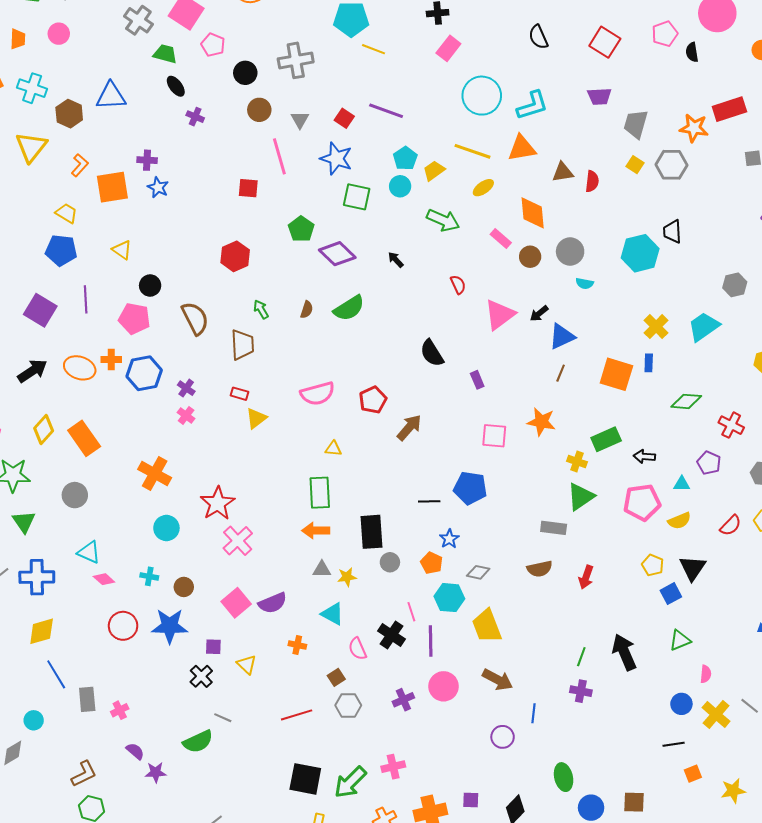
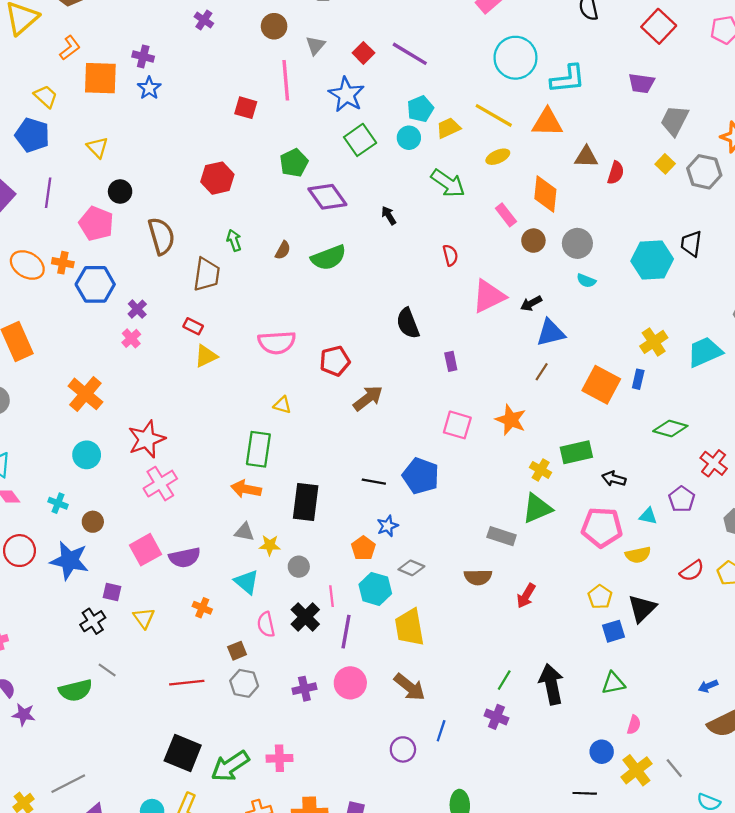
green square: (357, 197) -> (360, 140), turned 32
gray circle: (390, 562) -> (299, 567), moved

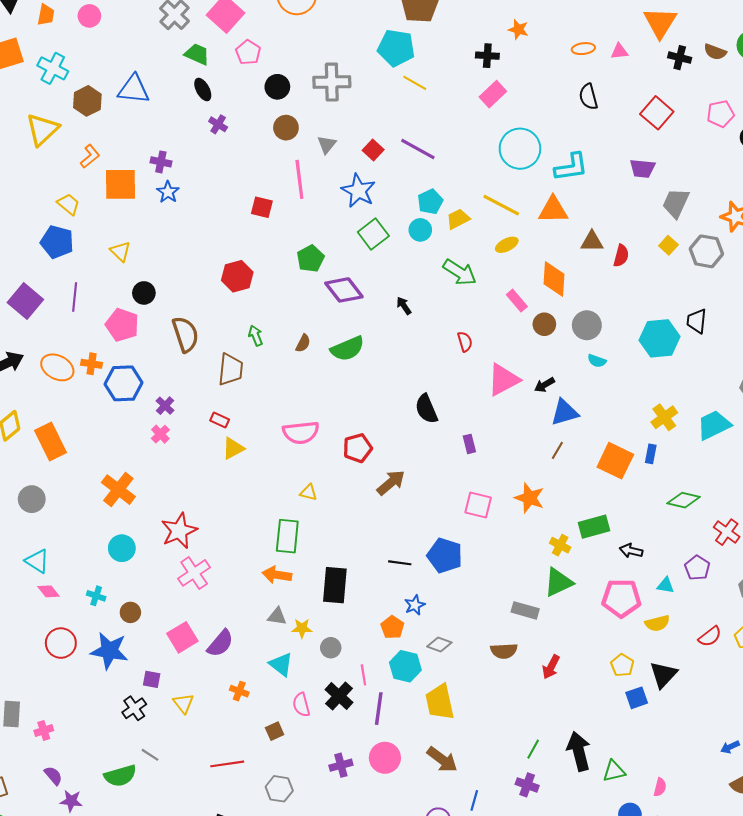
purple semicircle: (185, 558) -> (220, 643), turned -36
gray hexagon: (244, 683) -> (279, 789), moved
green triangle: (613, 683) -> (614, 771), moved

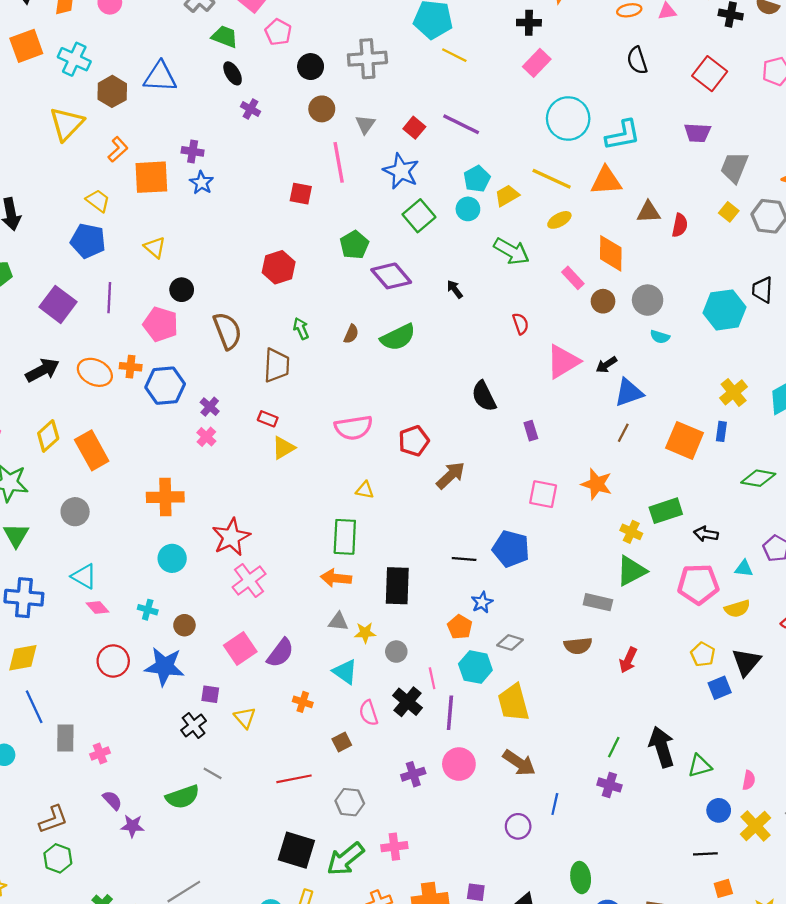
orange cross: (118, 490) -> (165, 497), turned -36

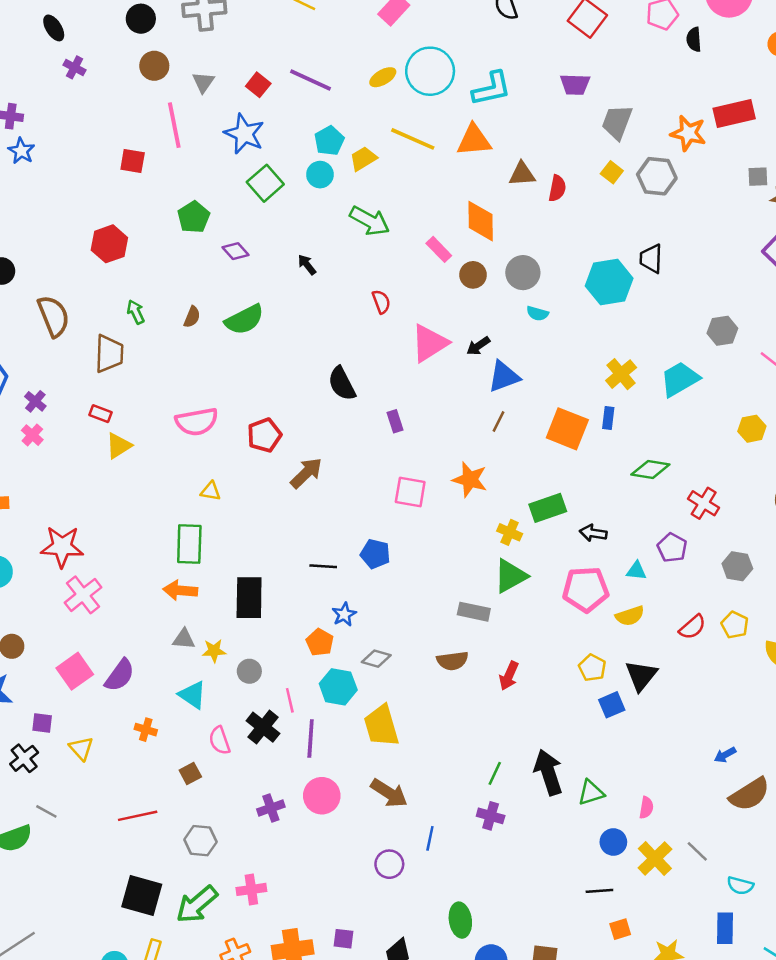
yellow ellipse: (559, 220) -> (383, 77), moved
purple diamond: (391, 276) -> (236, 251), size x0.6
red star: (231, 537) -> (62, 547), turned 30
blue pentagon: (511, 549) -> (375, 554), size x0.7

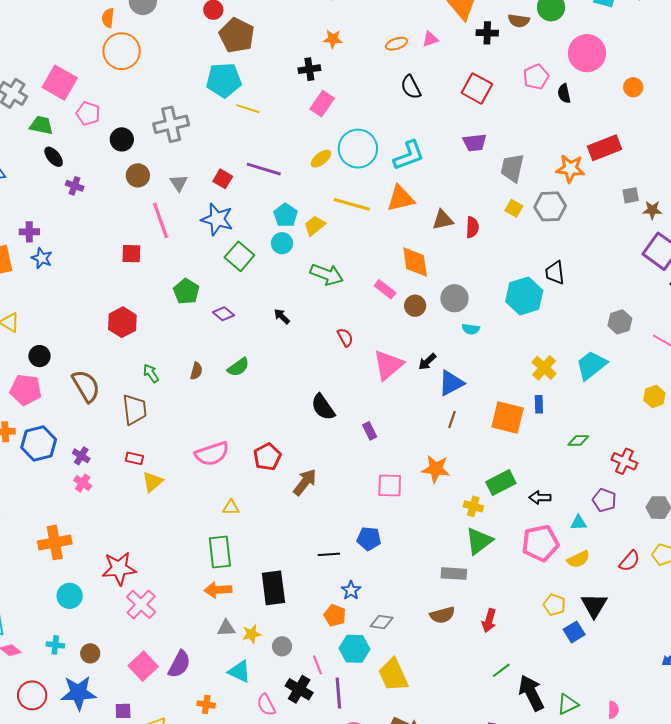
green semicircle: (244, 320) -> (238, 367), size x0.7
green diamond: (650, 469) -> (578, 440), size x0.7
green line: (495, 773) -> (501, 670), moved, turned 36

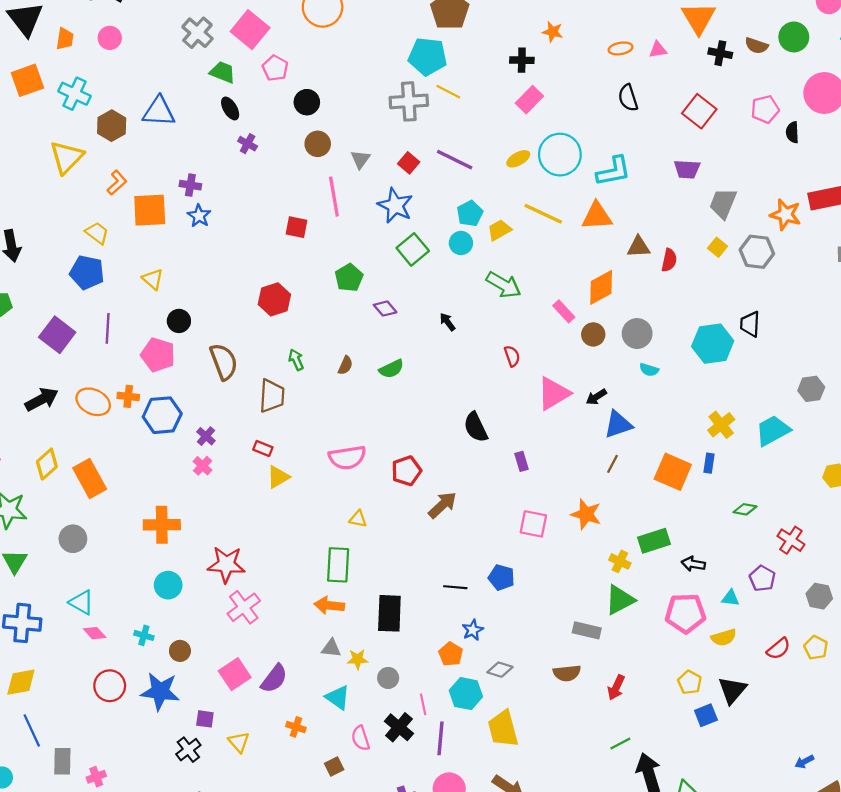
gray cross: (171, 124) -> (409, 101), moved
orange diamond: (415, 262) -> (601, 287), turned 60

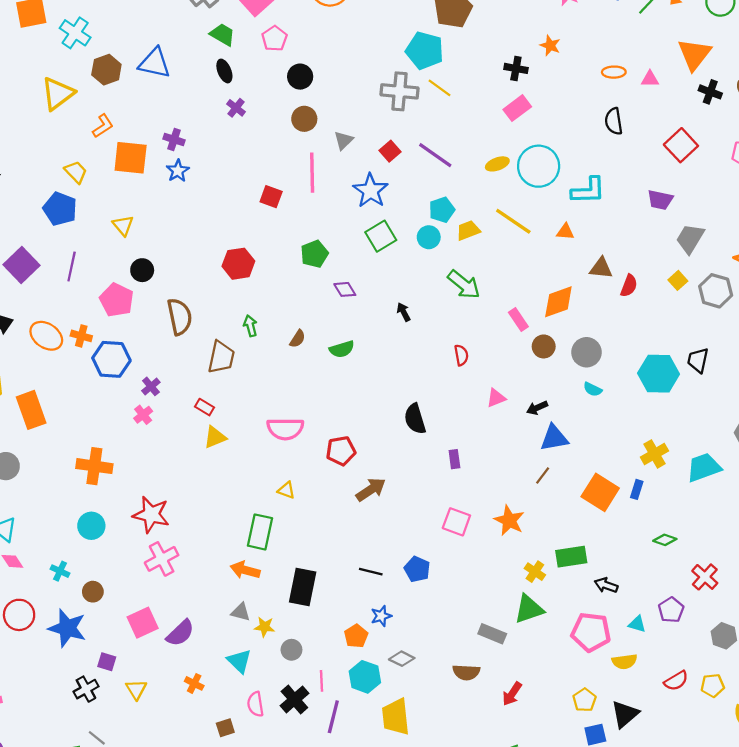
orange triangle: (597, 216) -> (565, 232), size x0.6
pink triangle: (554, 394) -> (496, 398), size x0.6
yellow pentagon: (816, 648) -> (713, 685), turned 30

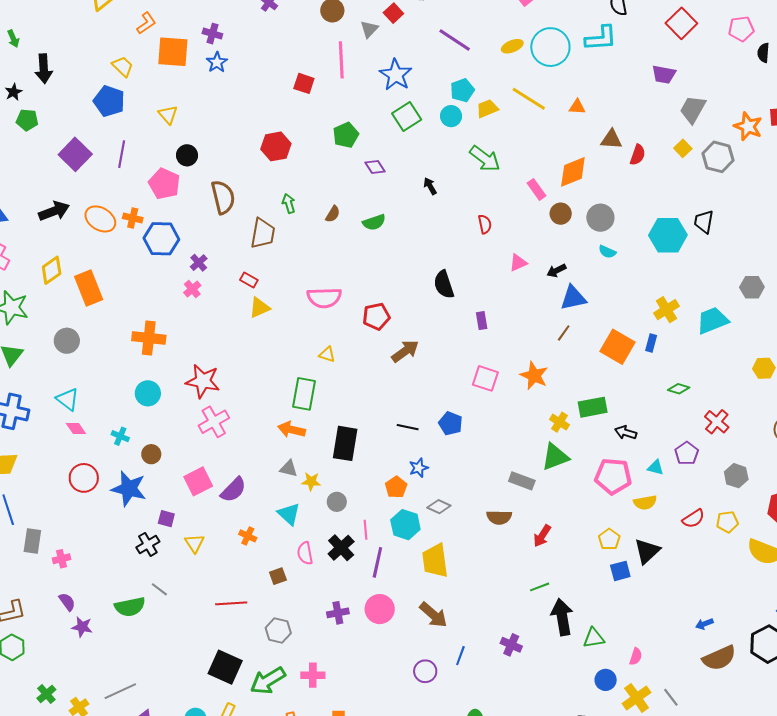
red square: (390, 151) -> (393, 13), moved
cyan L-shape: (588, 191) -> (601, 38), moved

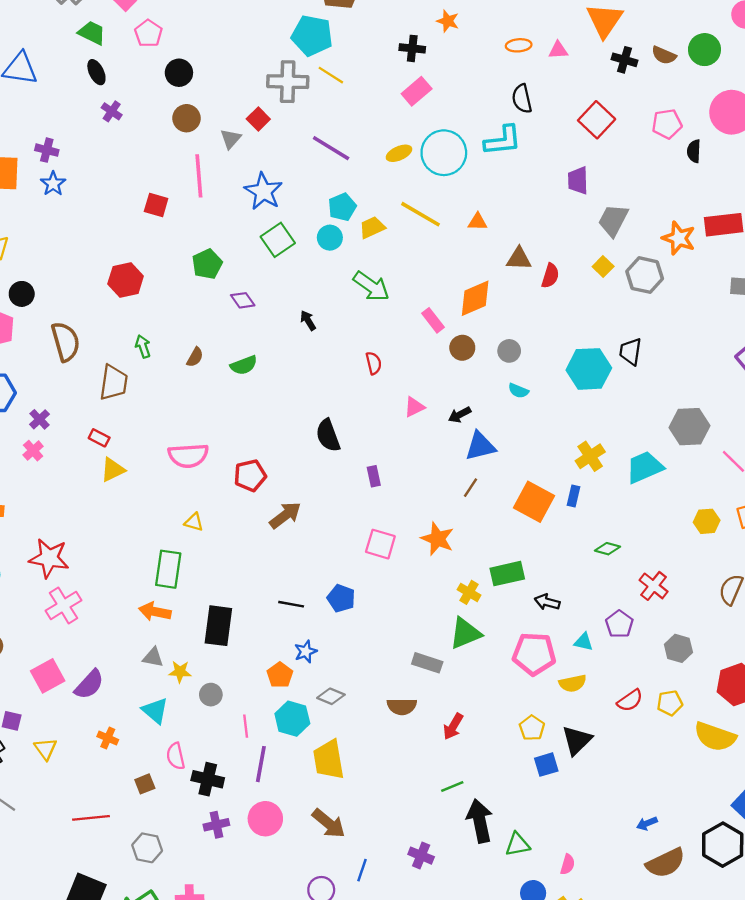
purple trapezoid: (664, 74) -> (578, 180), turned 80
gray circle: (600, 218) -> (509, 351), size x0.7
gray hexagon: (752, 287) -> (690, 427), size x1.4
black cross: (341, 548) -> (208, 779), moved, turned -32

